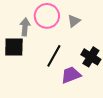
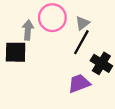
black line: (54, 56) -> (81, 42), moved

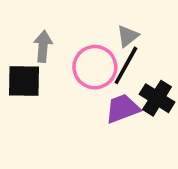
pink circle: (52, 18) -> (95, 67), moved
purple trapezoid: (79, 83) -> (123, 109), moved

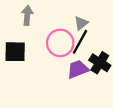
gray arrow: (43, 46) -> (27, 15), moved

